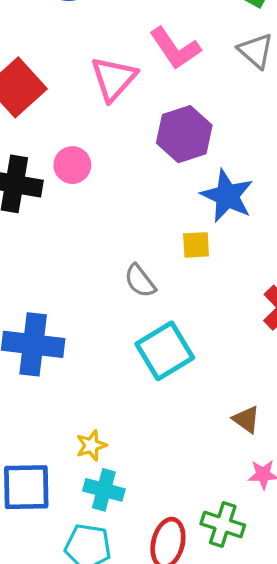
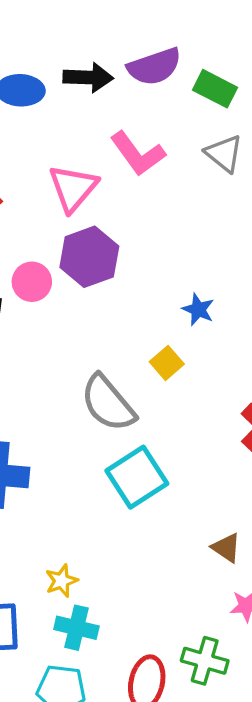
purple hexagon: (184, 134) -> (89, 257), moved
blue star: (227, 196) -> (198, 309), size x0.6
yellow square: (196, 245) -> (167, 363), turned -36
gray semicircle: (140, 281) -> (108, 403), size x1.6

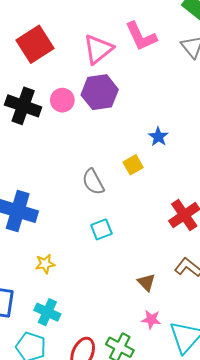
gray semicircle: (108, 403) -> (93, 182), size x0.7
cyan square: (137, 477) -> (101, 229), size x0.6
yellow star: (61, 581) -> (45, 264), moved

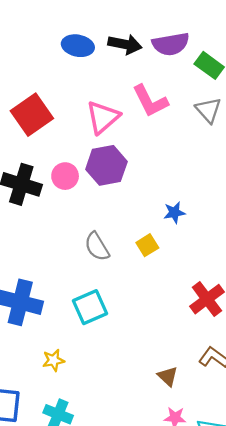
blue star: (158, 137) -> (174, 213), turned 30
gray semicircle: (93, 182) -> (97, 247), moved
cyan square: (101, 229) -> (90, 307), moved, size x1.4

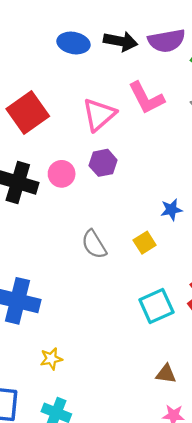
purple hexagon: (106, 165) -> (103, 163), size x0.7
cyan square: (90, 307) -> (156, 306), moved
brown triangle: (168, 376) -> (166, 374), turned -35

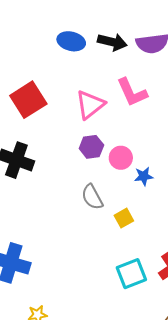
pink circle: (62, 174) -> (121, 158), moved
blue star: (171, 210) -> (144, 176), moved
gray semicircle: (94, 244) -> (92, 197), moved

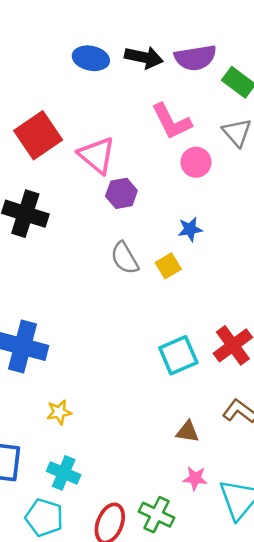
pink triangle: (90, 105) -> (97, 155), moved, turned -40
pink circle: (121, 158) -> (196, 162), moved
yellow square: (124, 218) -> (168, 266), moved

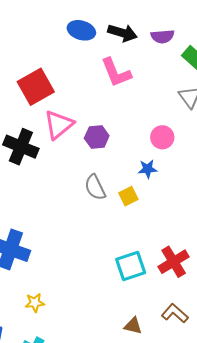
purple semicircle: (195, 58) -> (162, 36), size x0.7
pink L-shape: (171, 121) -> (116, 73), moved
pink triangle: (97, 155) -> (59, 125), moved, turned 36
pink circle: (196, 162) -> (162, 137), moved

